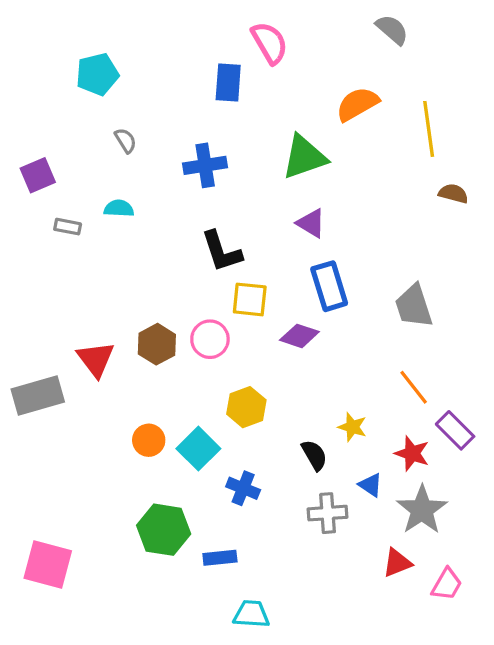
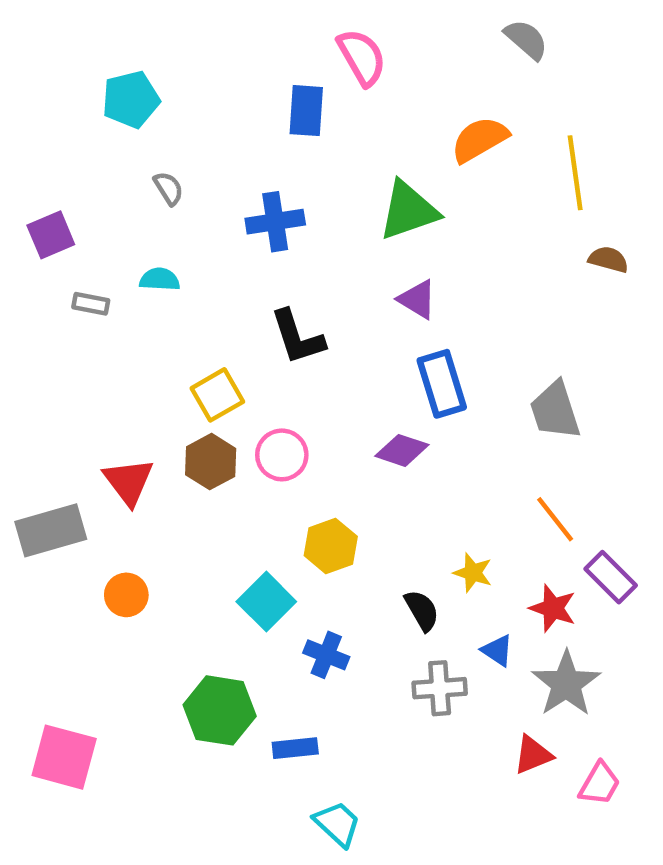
yellow square: (250, 299) -> (217, 395), moved, turned -36
orange circle: (149, 440) -> (126, 595), moved
cyan trapezoid: (251, 614) -> (337, 824), turned 39

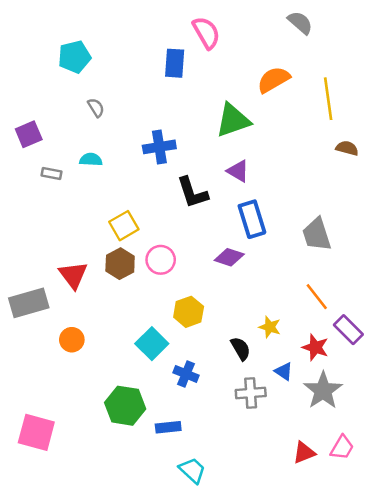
blue cross: (275, 222) -> (159, 147), moved
black L-shape: (297, 337) -> (192, 193), moved
red triangle: (533, 755) -> (304, 453), moved

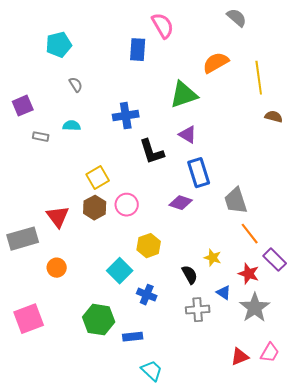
gray trapezoid: (317, 234) -> (236, 201), moved
pink square: (36, 432) -> (29, 319), moved, turned -36

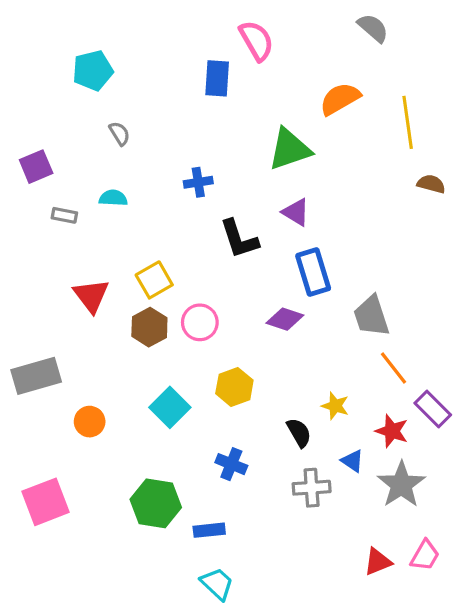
blue cross: (126, 116) -> (198, 182), size x0.7
red triangle: (58, 217) -> (91, 296), moved
cyan square: (120, 271) -> (170, 407), moved
cyan trapezoid: (152, 371) -> (217, 584), moved

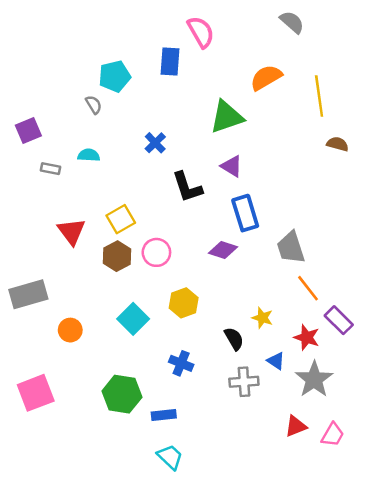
cyan pentagon: (93, 70) -> (115, 76), moved
blue cross: (198, 182) -> (155, 143), turned -35
red triangle: (378, 562) -> (296, 426), moved

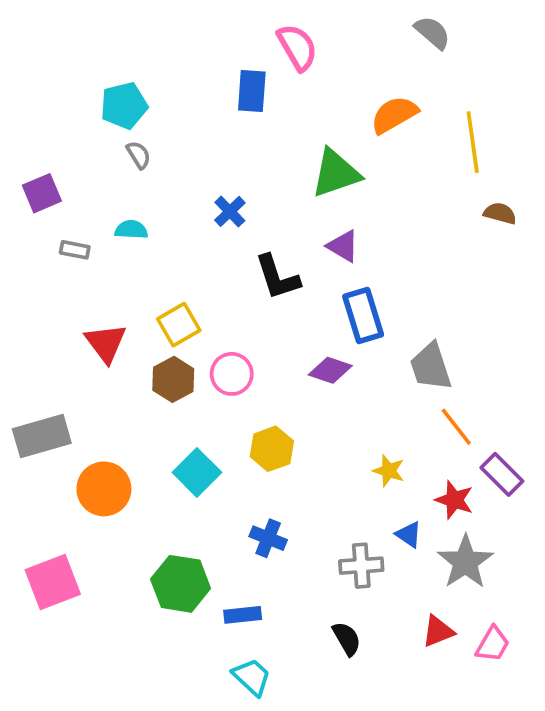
cyan pentagon: (115, 76) -> (124, 106), moved
orange circle: (70, 330) -> (104, 489), size x1.5
black semicircle: (234, 339) -> (347, 639), moved

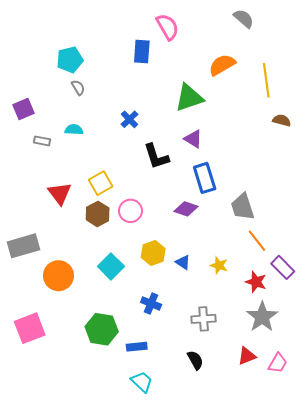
blue triangle: (409, 535) -> (183, 262), moved

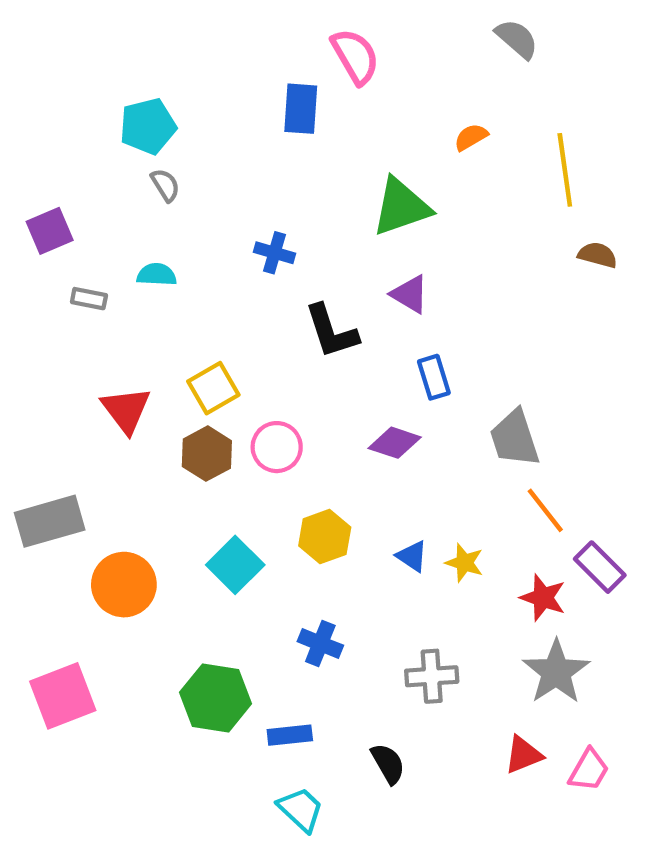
orange semicircle: (222, 65) -> (471, 137), size x0.6
blue cross: (129, 119) -> (275, 253), turned -30
blue rectangle: (205, 178) -> (434, 377), size x0.7
blue triangle: (183, 262) -> (412, 556), moved
black semicircle: (195, 360) -> (388, 764), moved

